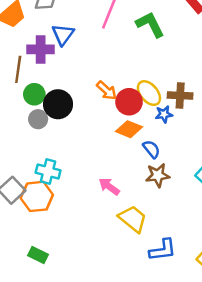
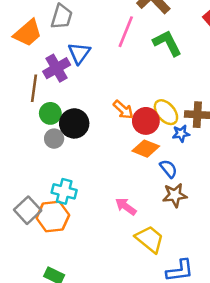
purple cross: (41, 49) -> (57, 68), turned -30

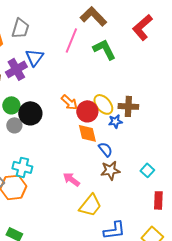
orange diamond: (146, 149) -> (87, 133), turned 55
yellow trapezoid: (150, 239) -> (90, 205), turned 90

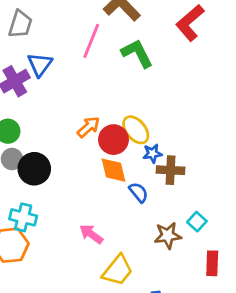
orange arrow: (69, 102) -> (88, 127), turned -84
brown cross: (128, 106) -> (171, 170), moved
black circle: (30, 113) -> (34, 169), moved
brown star: (110, 170) -> (168, 235), moved

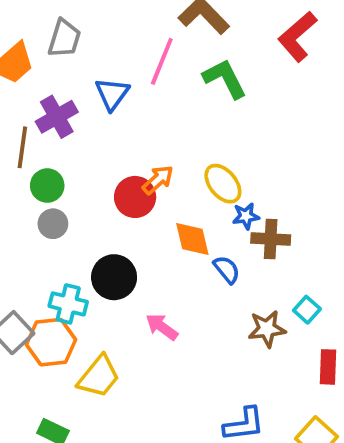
blue triangle: (40, 64) -> (112, 94), moved
red circle: (113, 140) -> (135, 197), moved
black circle: (34, 169) -> (114, 277), moved
yellow trapezoid: (118, 270) -> (99, 377), moved

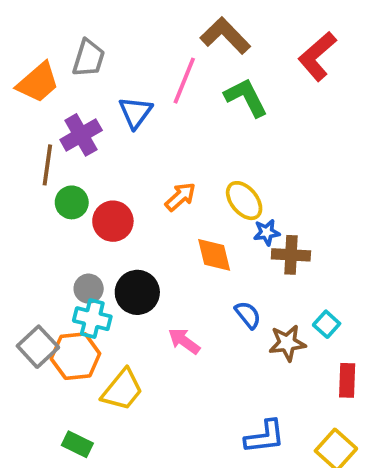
red circle: (135, 197) -> (113, 221), moved
gray circle: (53, 224) -> (89, 289), moved
blue semicircle: (227, 270) -> (248, 315), moved

